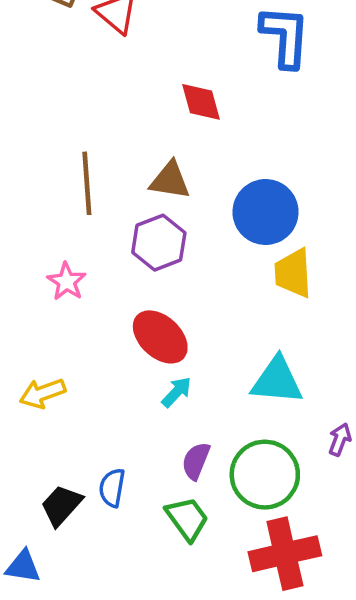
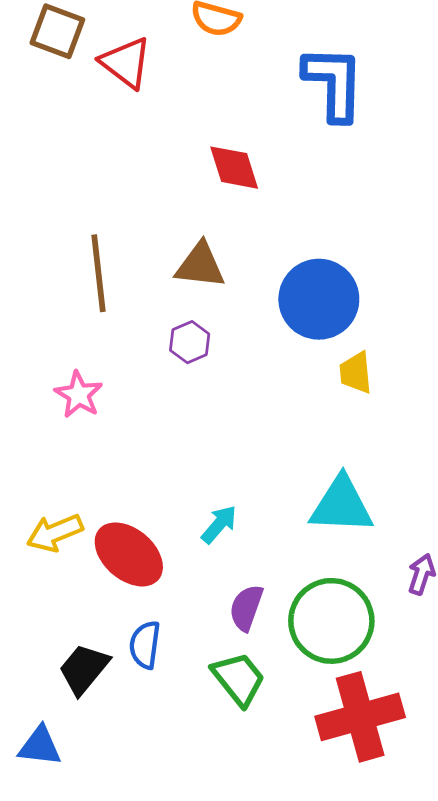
purple hexagon: (159, 243) -> (190, 342), size x0.6
yellow trapezoid: (293, 273) -> (356, 373), size x0.7
red ellipse: (160, 337) -> (129, 554), moved

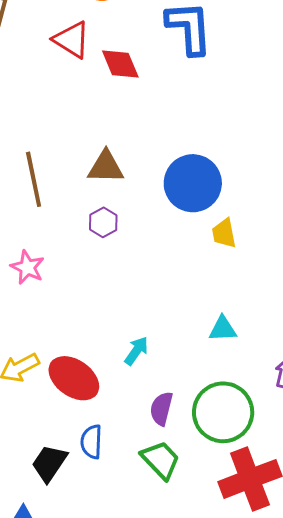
red triangle: (126, 63) -> (72, 40), moved
red diamond: (234, 168) -> (120, 64), moved
cyan triangle: (342, 505) -> (223, 329), size x0.6

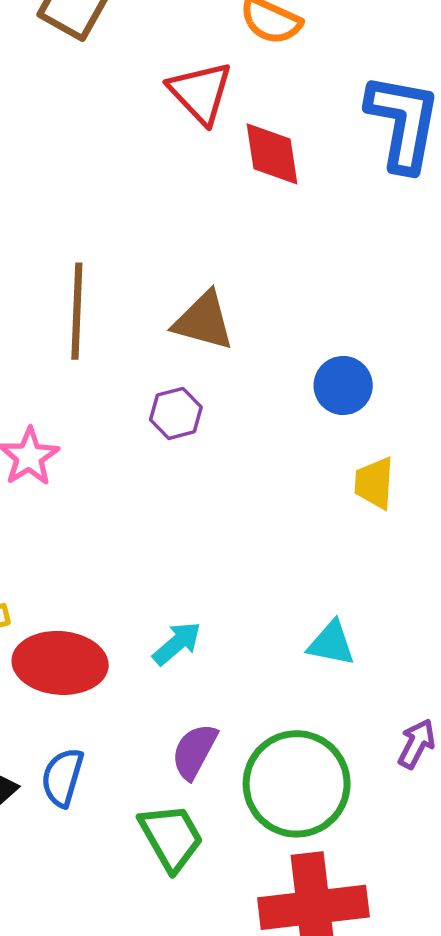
blue circle: (193, 183) -> (343, 386), size x0.6
red ellipse: (74, 378) -> (60, 663), turned -45

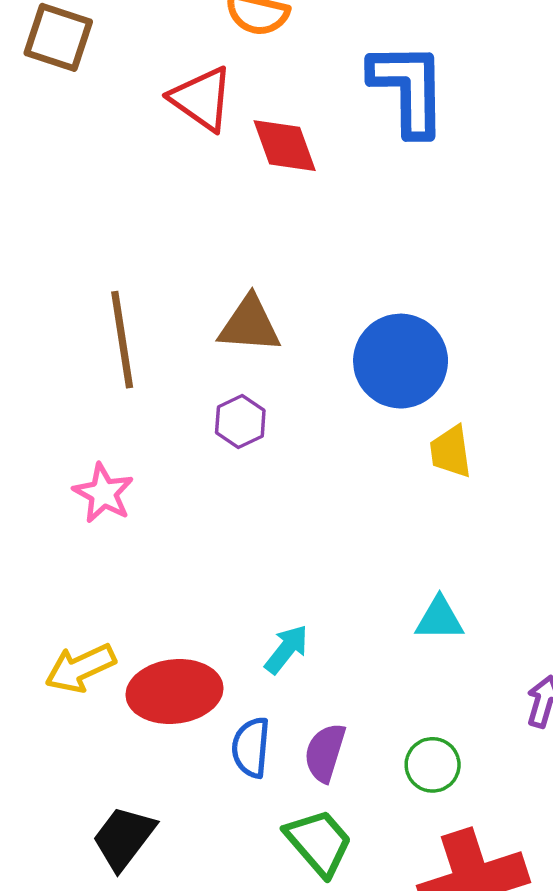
blue circle: (343, 386) -> (401, 361), size x1.6
blue semicircle: (62, 777) -> (251, 747), moved
green circle: (297, 784) -> (433, 765), size x0.5

